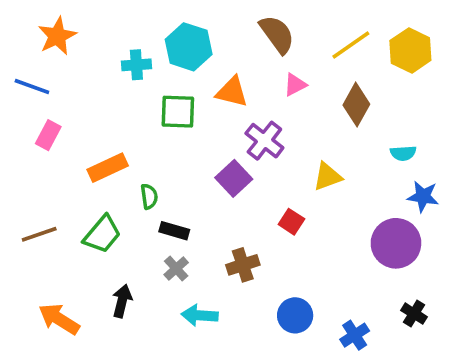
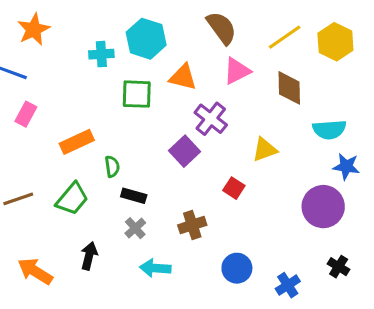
pink triangle: (295, 85) -> (237, 71), size x1.4
brown diamond: (356, 105) -> (289, 88), turned -30
cyan semicircle: (403, 153) -> (329, 130), size x1.5

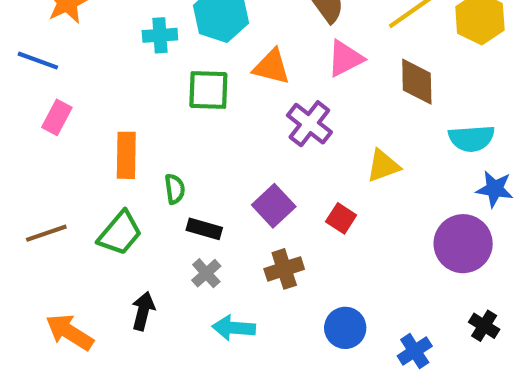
orange rectangle: (77, 142) -> (126, 155), turned -64
purple square: (185, 151) -> (274, 206), moved

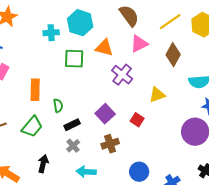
brown diamond: (417, 82) -> (173, 55), turned 30
black rectangle: (204, 229) -> (72, 125), turned -42

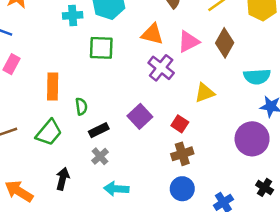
pink triangle: (139, 44) -> (188, 42), moved
orange triangle: (104, 48) -> (152, 34), moved
brown cross: (110, 144) -> (182, 154), moved

